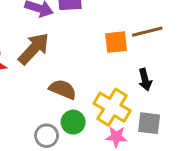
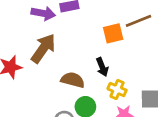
black arrow: (145, 80) -> (102, 67), moved
yellow cross: (112, 107) -> (117, 90), size x0.6

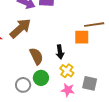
orange square: (113, 33) -> (82, 37), moved
brown semicircle: (73, 80) -> (36, 56), turned 36

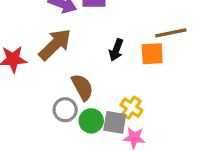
black arrow: (60, 52) -> (116, 50), moved, turned 32
gray square: (90, 83) -> (115, 122), moved
gray circle: (23, 85) -> (65, 110), moved

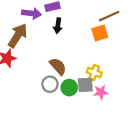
brown arrow: (55, 44) -> (18, 36), moved
black arrow: (116, 50) -> (58, 26), moved

